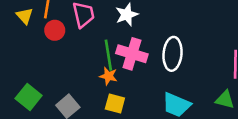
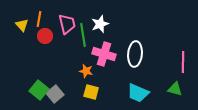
green line: (108, 55) -> (83, 35), moved
green square: (29, 97) -> (39, 90), moved

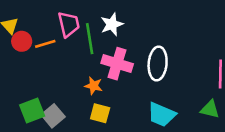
orange line: (39, 19) -> (45, 44), moved, turned 63
red circle: (45, 36) -> (22, 41), moved
green square: (39, 90) -> (32, 111), turned 30

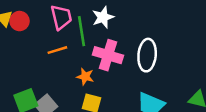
red circle: (22, 41) -> (20, 21), moved
orange line: (45, 44) -> (57, 50), moved

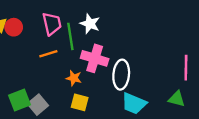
white star: (103, 17) -> (90, 24), turned -30
white ellipse: (147, 55) -> (121, 75), moved

